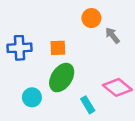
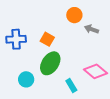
gray arrow: (112, 35) -> (91, 29), turned -32
orange square: (58, 48) -> (47, 39), turned 32

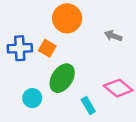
orange circle: (74, 15) -> (67, 18), moved, size x1.5
orange square: (47, 39) -> (47, 48), moved

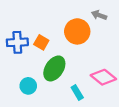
orange circle: (67, 18) -> (77, 31), moved
gray arrow: (113, 36) -> (99, 15), moved

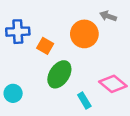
blue cross: (17, 42) -> (18, 32), moved
cyan circle: (28, 86) -> (13, 93), moved

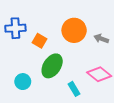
gray arrow: (108, 16) -> (101, 39), moved
cyan circle: (13, 93) -> (23, 82), moved

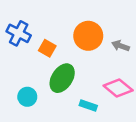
blue cross: (15, 28) -> (19, 33), turned 30
cyan rectangle: (74, 89) -> (88, 105), turned -40

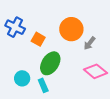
gray arrow: (121, 46) -> (89, 43), moved, turned -72
cyan rectangle: (88, 105) -> (43, 85), moved, turned 48

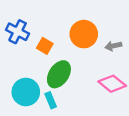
gray arrow: (89, 43) -> (113, 46), moved, turned 40
cyan circle: (22, 78) -> (26, 92), size x1.5

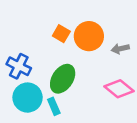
blue cross: (18, 32) -> (19, 66), moved
orange square: (45, 46) -> (61, 34), moved

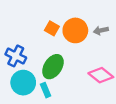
gray arrow: (120, 49) -> (101, 30), moved

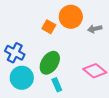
orange circle: (75, 30) -> (71, 17), moved
cyan rectangle: (46, 90) -> (57, 85), moved

